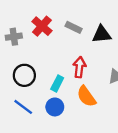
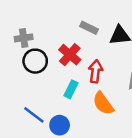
red cross: (42, 26) -> (70, 55), moved
black circle: (24, 75) -> (35, 61), moved
blue circle: (55, 107) -> (60, 125), moved

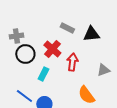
cyan rectangle: (71, 89) -> (43, 74), moved
orange semicircle: (103, 103) -> (86, 95), moved

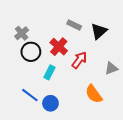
black triangle: (91, 34) -> (99, 31), turned -36
gray cross: (16, 36) -> (22, 33), turned -32
red arrow: (72, 62) -> (79, 60), turned 30

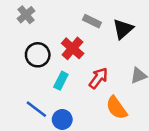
gray cross: (22, 33) -> (26, 15), moved
red arrow: (79, 60) -> (98, 78), moved

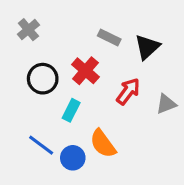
red arrow: (98, 78) -> (128, 91), moved
orange semicircle: (117, 108) -> (103, 144), moved

